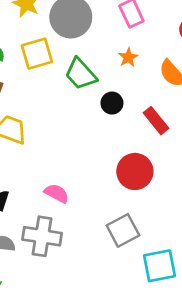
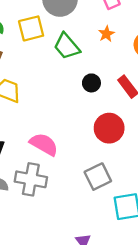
black circle: (112, 103) -> (91, 83), moved
pink semicircle: (57, 193) -> (44, 144), size x1.4

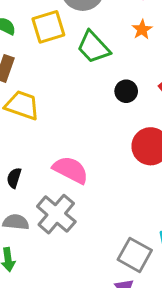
gray square: (98, 177) -> (135, 255), moved, turned -32
gray cross: (31, 179) -> (56, 214), turned 32

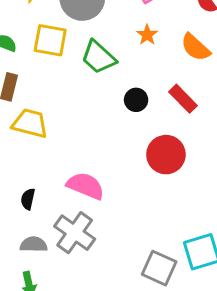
yellow square: (48, 27) -> (50, 40), turned 32

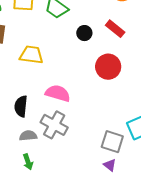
yellow trapezoid: (30, 123) -> (31, 55), moved
black semicircle: (28, 199) -> (21, 106), size x1.5

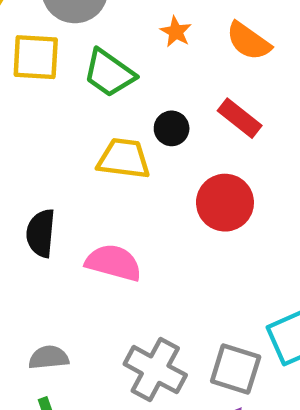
yellow trapezoid: (31, 55) -> (124, 159), moved
black semicircle: (21, 106) -> (41, 233), moved
gray cross: (54, 125) -> (155, 370), moved

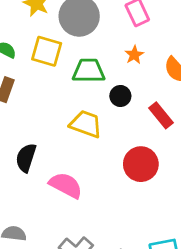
green trapezoid: (109, 73) -> (89, 71), turned 132
black circle: (172, 128) -> (120, 96), moved

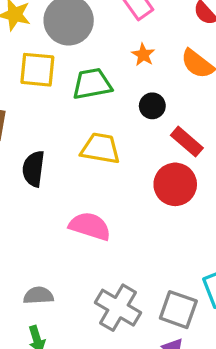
black circle: (120, 96) -> (152, 106), moved
red rectangle: (161, 115) -> (187, 142), moved
black semicircle: (26, 158) -> (33, 169), moved

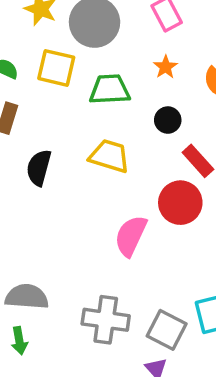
pink semicircle: (90, 226) -> (131, 236), moved, turned -90
gray semicircle: (38, 296) -> (27, 297), size x1.4
gray cross: (118, 308) -> (106, 320), turned -30

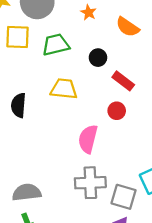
orange star: (165, 67) -> (88, 12), moved
red circle: (180, 203) -> (117, 111), size x0.6
gray cross: (106, 320) -> (90, 183), moved

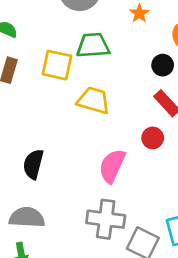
yellow square: (18, 37) -> (57, 65), moved
black circle: (98, 58) -> (163, 65), moved
black semicircle: (19, 105) -> (33, 164), moved

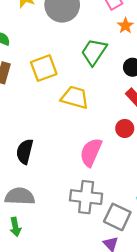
orange star: (139, 13) -> (125, 26), moved
green trapezoid: (93, 45) -> (94, 52), moved, turned -52
yellow square: (57, 65) -> (44, 68), turned -32

